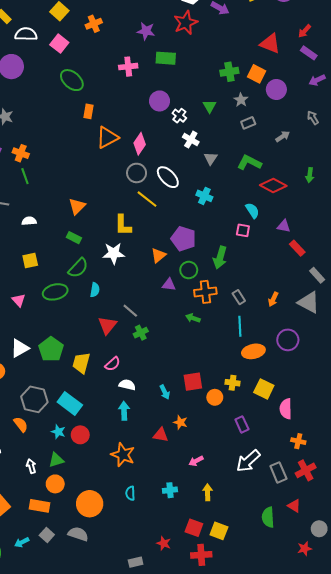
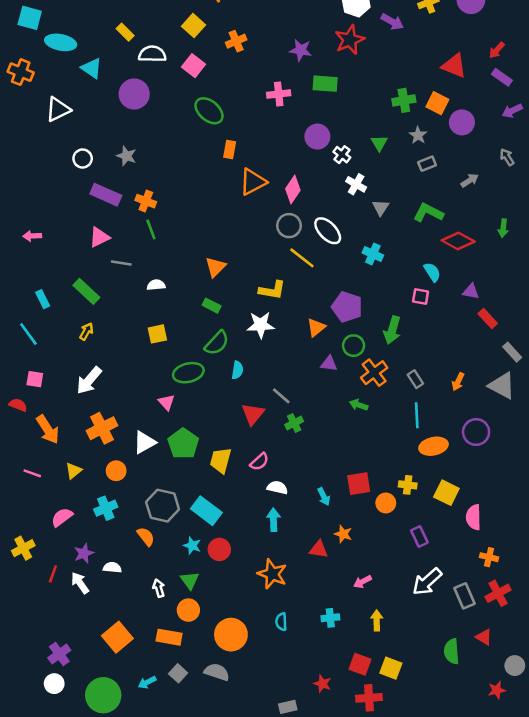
yellow L-shape: (123, 225) -> (272, 290), turned -80
orange cross: (205, 292) -> (374, 373), turned -30
pink triangle: (19, 300) -> (166, 402), moved
green triangle: (56, 460) -> (190, 580), turned -49

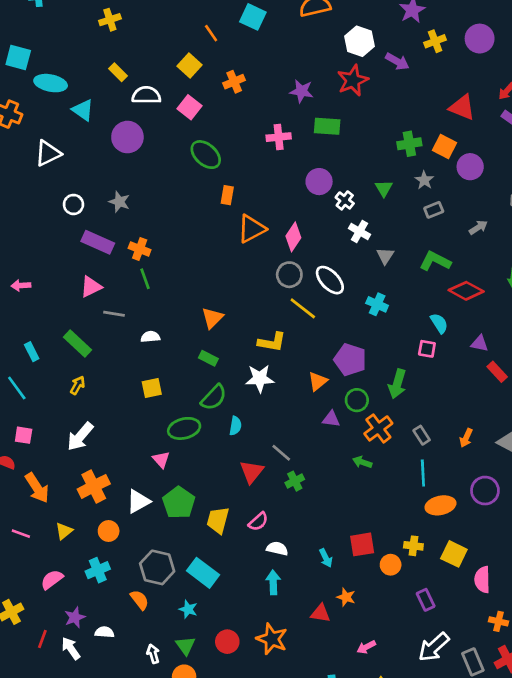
red circle: (219, 549) -> (227, 642), moved

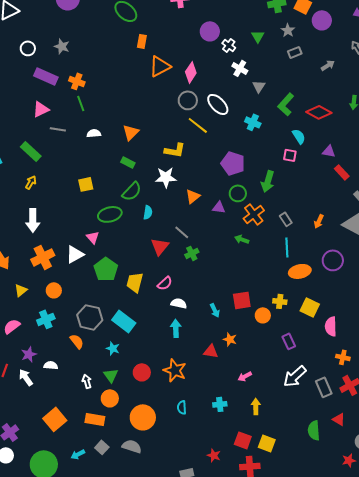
green L-shape: (435, 261) -> (286, 104), moved, turned -75
white semicircle: (150, 337) -> (94, 133), moved
orange triangle: (318, 381) -> (193, 196), moved
white arrow: (80, 437) -> (33, 220), turned -40
white triangle: (138, 501) -> (75, 254), moved

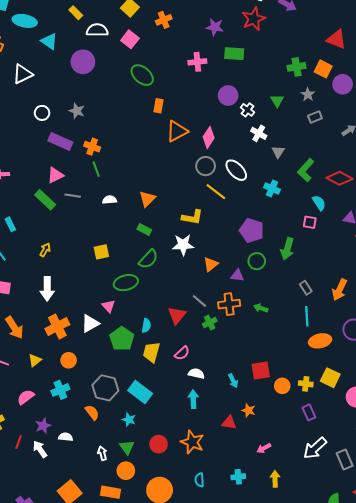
green rectangle: (31, 151) -> (45, 200), moved
cyan semicircle: (148, 212) -> (146, 326), moved
orange cross: (254, 214) -> (229, 304), moved, turned 30
orange arrow: (319, 221) -> (339, 290), size x1.5
yellow cross: (280, 301) -> (306, 384), moved

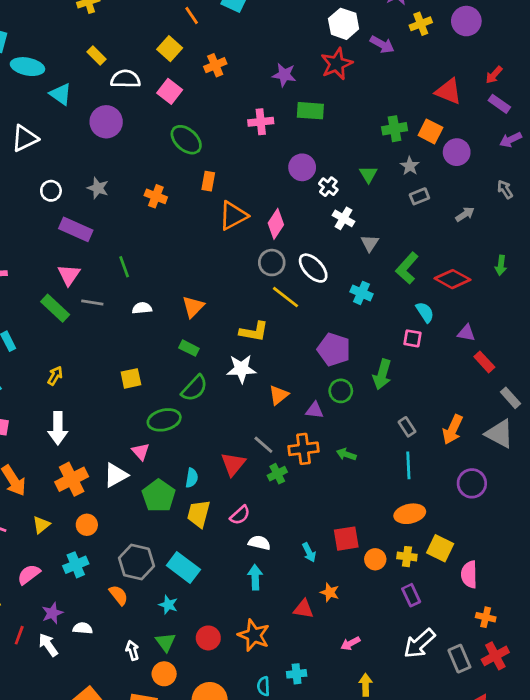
orange cross: (92, 147) -> (156, 196), moved
pink triangle: (55, 175) -> (69, 275), turned -30
orange ellipse: (320, 341) -> (410, 514), moved
cyan cross: (238, 477) -> (297, 674), moved

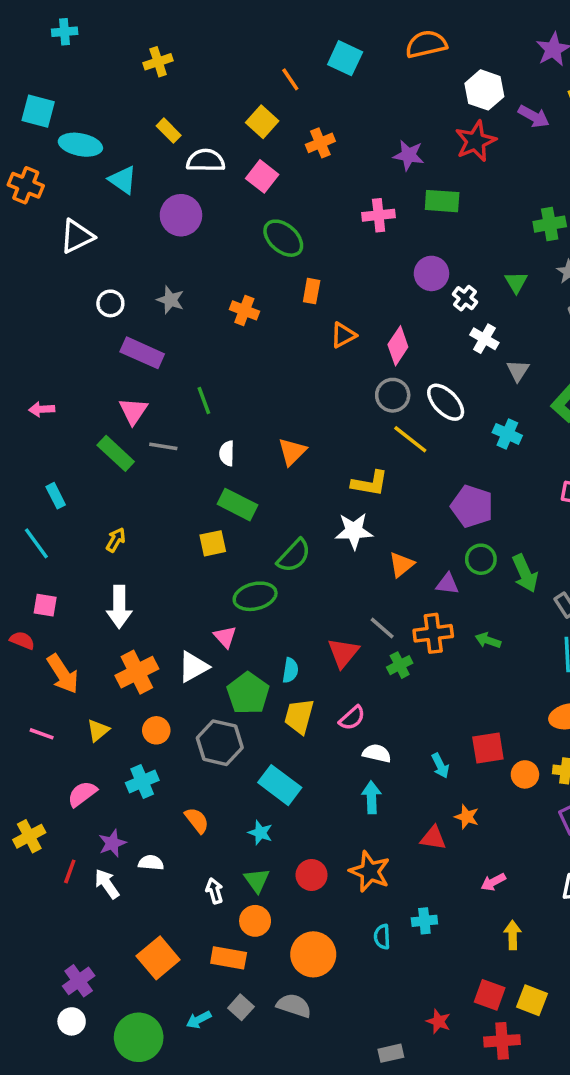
orange triangle: (233, 216) -> (343, 335), size x0.7
white semicircle: (142, 308) -> (227, 453), turned -84
green rectangle: (189, 348) -> (237, 505), moved, size x1.5
green arrow: (382, 374) -> (525, 573), moved, turned -40
gray hexagon: (136, 562) -> (220, 743), moved

